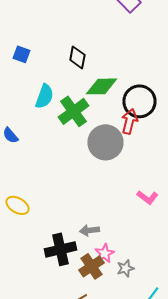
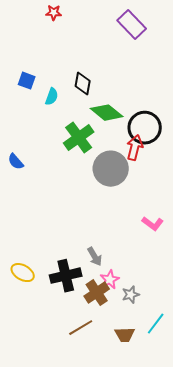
green diamond: (101, 86) -> (107, 113), turned 40
cyan semicircle: (44, 96) -> (52, 97), moved, size x0.7
yellow ellipse: (17, 205) -> (23, 273), moved
gray arrow: (89, 230) -> (95, 257), turned -114

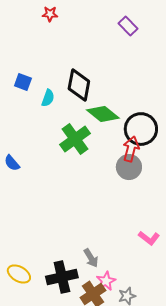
purple rectangle: (132, 25) -> (128, 26), size x0.7
black diamond: (83, 84) -> (79, 85), size x1.4
gray circle: (111, 169) -> (129, 167), moved, size x0.7
pink L-shape: (153, 224) -> (149, 238), moved

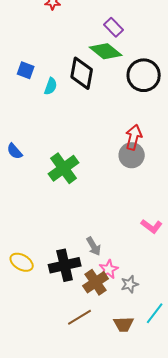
purple rectangle: (128, 26) -> (114, 27), moved
green diamond: (103, 114) -> (106, 51), moved
black circle: (141, 129) -> (144, 75), moved
green cross: (75, 139) -> (64, 168), moved

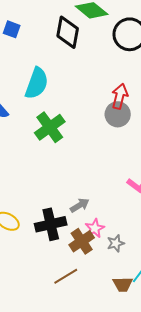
cyan semicircle: (51, 86) -> (37, 83), moved, size x1.8
gray arrow: (94, 246) -> (80, 205), turned -90
brown trapezoid: (124, 324) -> (123, 284), moved

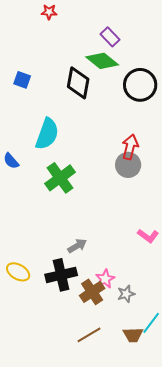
gray arrow: (80, 205) -> (77, 246), moved
brown line: (66, 276) -> (89, 335), moved

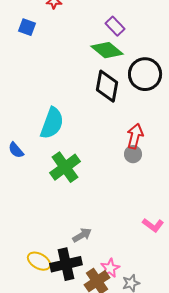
blue square: (22, 80) -> (27, 27), moved
black diamond: (78, 83) -> (107, 86), moved
gray circle: (128, 165) -> (133, 154), size x0.7
yellow ellipse: (18, 272) -> (39, 261), moved

